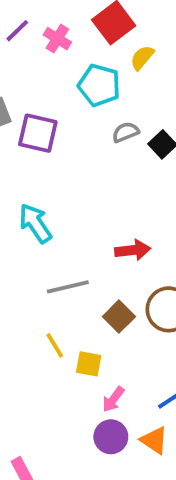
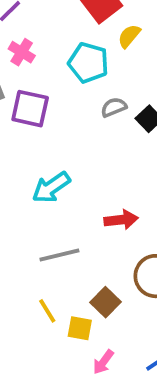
pink cross: (57, 39) -> (22, 52), moved
cyan arrow: (35, 223) -> (51, 187), moved, turned -90
brown square: (119, 317) -> (106, 302), moved

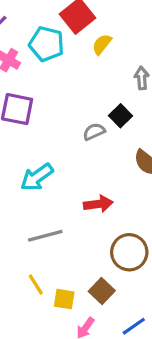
cyan pentagon: (88, 63) -> (47, 44), moved
gray semicircle: (114, 107) -> (94, 132), moved
brown square: (106, 302) -> (102, 291), moved

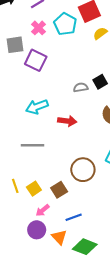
red arrow: (98, 204) -> (67, 121), moved
yellow line: (36, 284) -> (15, 186), moved
yellow square: (64, 299) -> (34, 189), turned 32

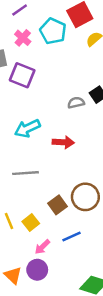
brown square: (59, 190) -> (58, 205), moved
blue line: (74, 217) -> (71, 236), moved
orange triangle: (59, 237) -> (13, 275), moved

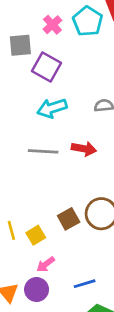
cyan arrow: (27, 128) -> (52, 108), moved
gray line: (25, 173) -> (43, 151), moved
blue line: (71, 236) -> (85, 284), moved

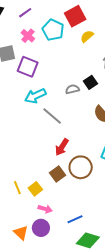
red arrow: (84, 149) -> (62, 147), moved, turned 120
gray line: (43, 151) -> (52, 116), moved, turned 45
pink arrow: (46, 264) -> (45, 209), turned -120

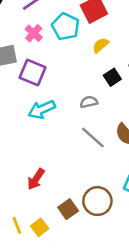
yellow semicircle: (87, 36) -> (101, 45), moved
black square: (90, 82) -> (112, 77), moved
gray line: (52, 116) -> (93, 138), moved
red arrow: (62, 147) -> (36, 179), moved

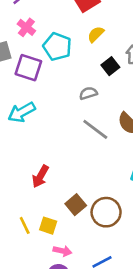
cyan pentagon: (66, 26) -> (57, 47), moved
cyan arrow: (42, 109) -> (22, 112), moved
brown circle: (97, 201) -> (106, 212), moved
yellow square: (40, 227) -> (48, 226), turned -30

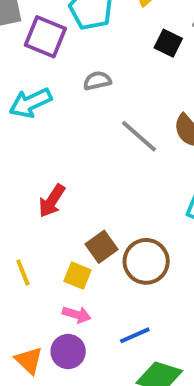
black square: (110, 66) -> (168, 43), turned -30
gray semicircle: (88, 93) -> (97, 81), moved
yellow square: (48, 226) -> (77, 276), moved

